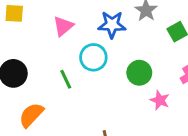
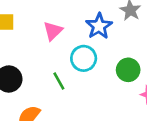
blue star: (112, 25) -> (99, 26), turned -30

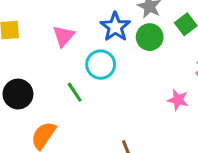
green circle: (128, 70) -> (150, 37), moved

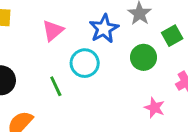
green circle: (150, 37) -> (144, 57), moved

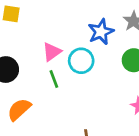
pink triangle: (53, 31) -> (52, 52), moved

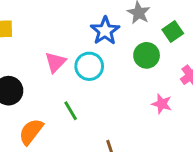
green line: (54, 79) -> (71, 111), moved

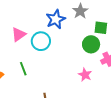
green square: (173, 32) -> (101, 28), turned 32
green circle: (147, 55) -> (91, 44), moved

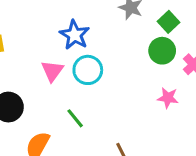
blue star: (56, 19) -> (75, 35), moved
green square: (101, 28) -> (169, 22), turned -32

